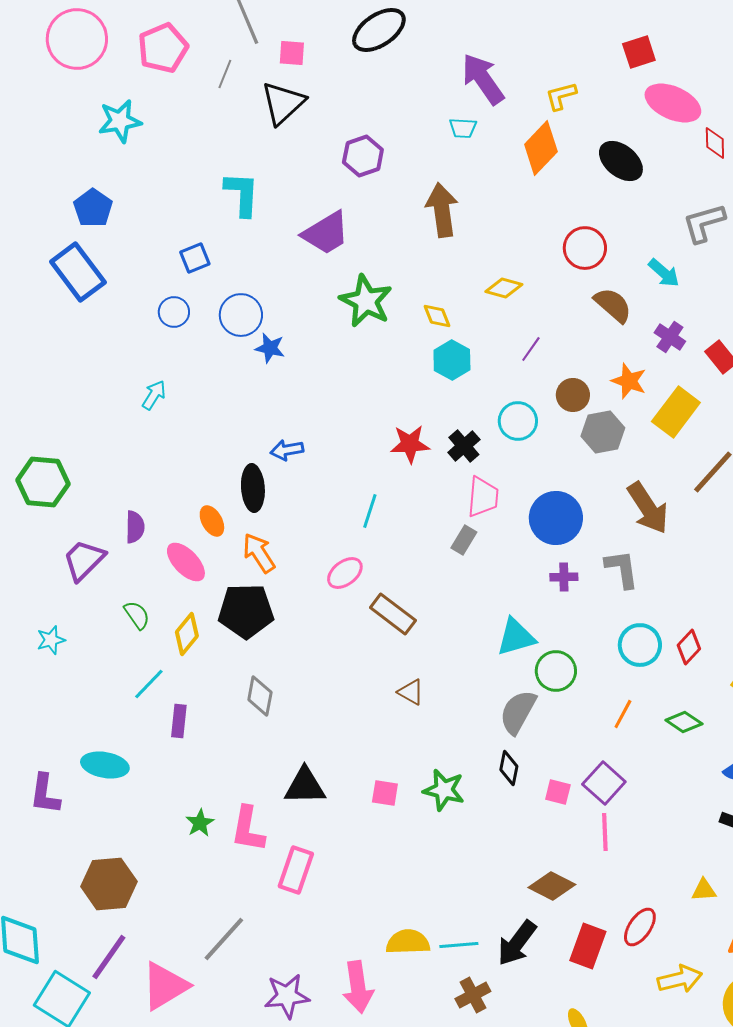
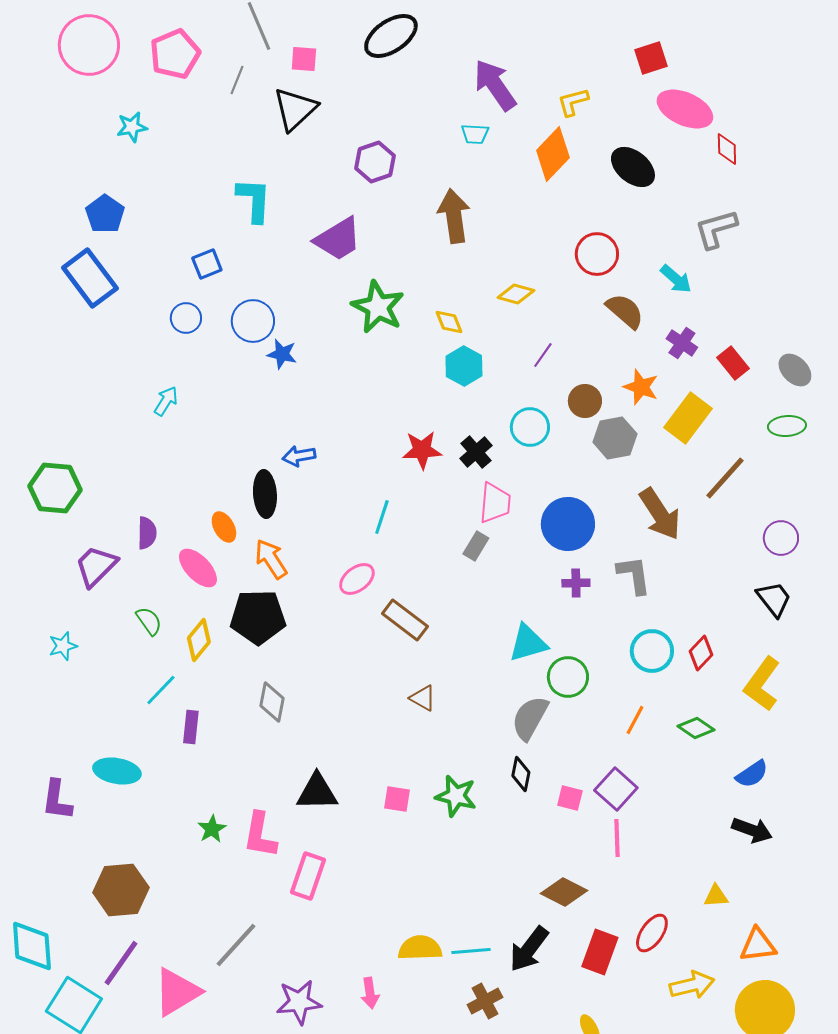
cyan star: (120, 121) -> (132, 127), size x0.7
pink arrow: (358, 987) -> (370, 993), size x0.6

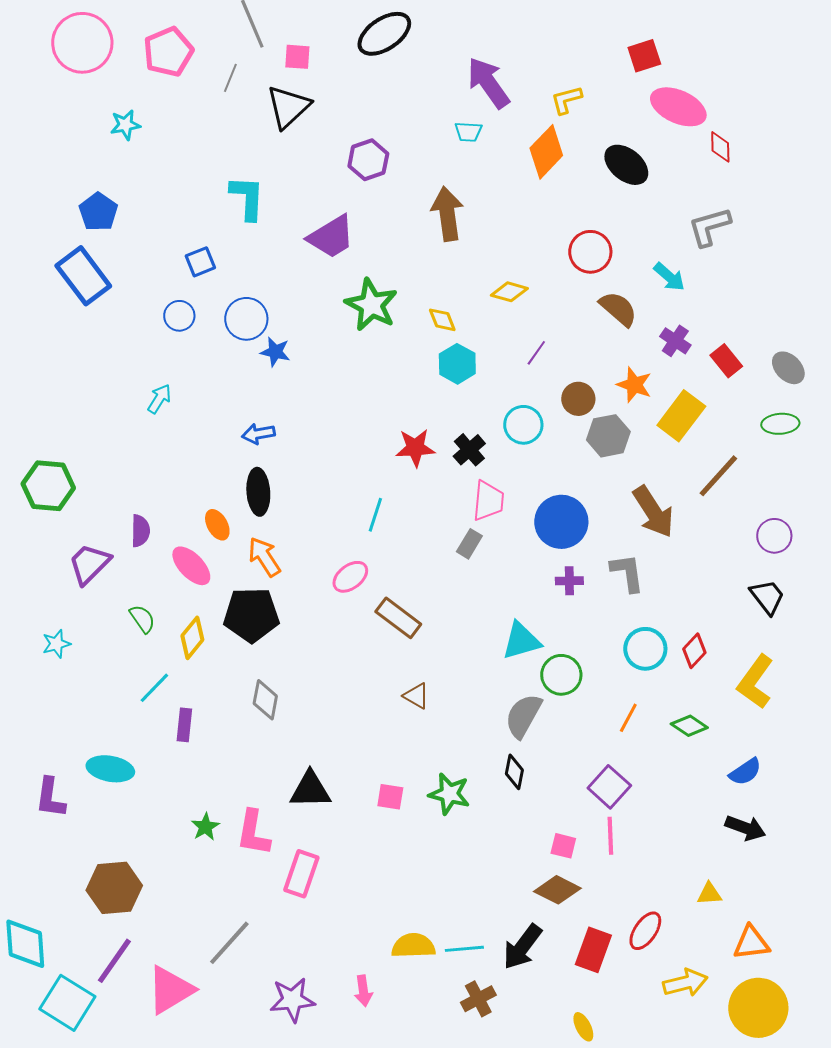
blue arrow: (299, 456) -> (258, 434), moved
pink square: (570, 798) -> (563, 846), moved

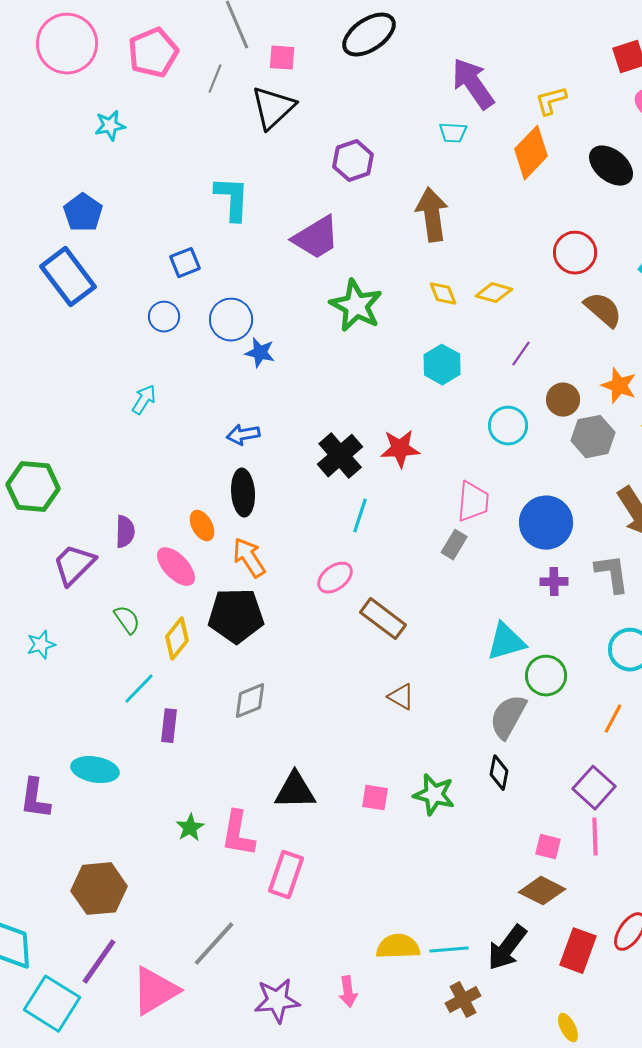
yellow diamond: (442, 320) -> (443, 294), moved
black cross: (469, 450) -> (340, 456), moved, size x1.4
gray diamond: (265, 700) -> (250, 701), turned 57

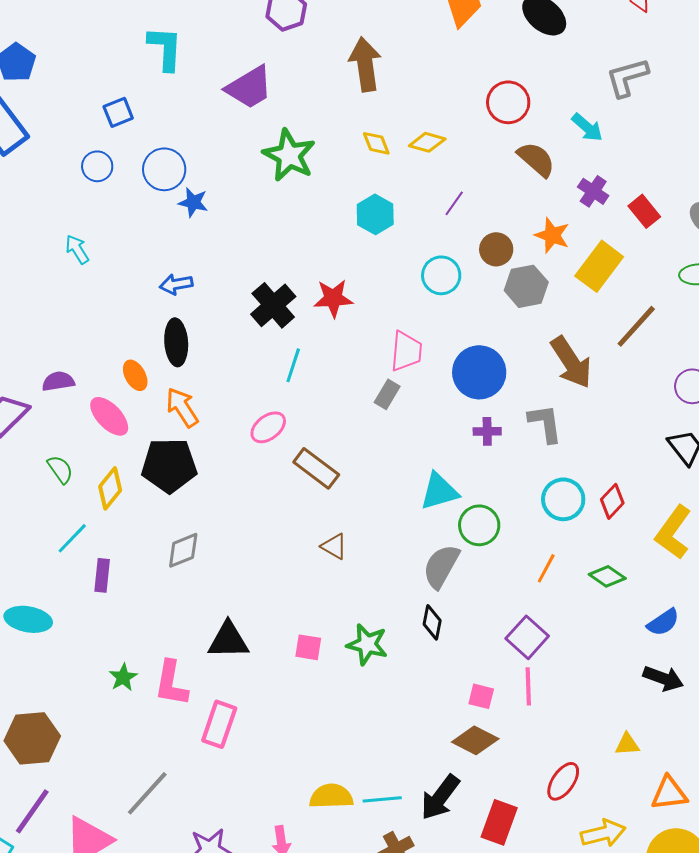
cyan arrow: (144, 400) -> (77, 249), turned -64
purple semicircle: (125, 532) -> (58, 381), turned -100
red rectangle: (578, 951) -> (499, 822), moved

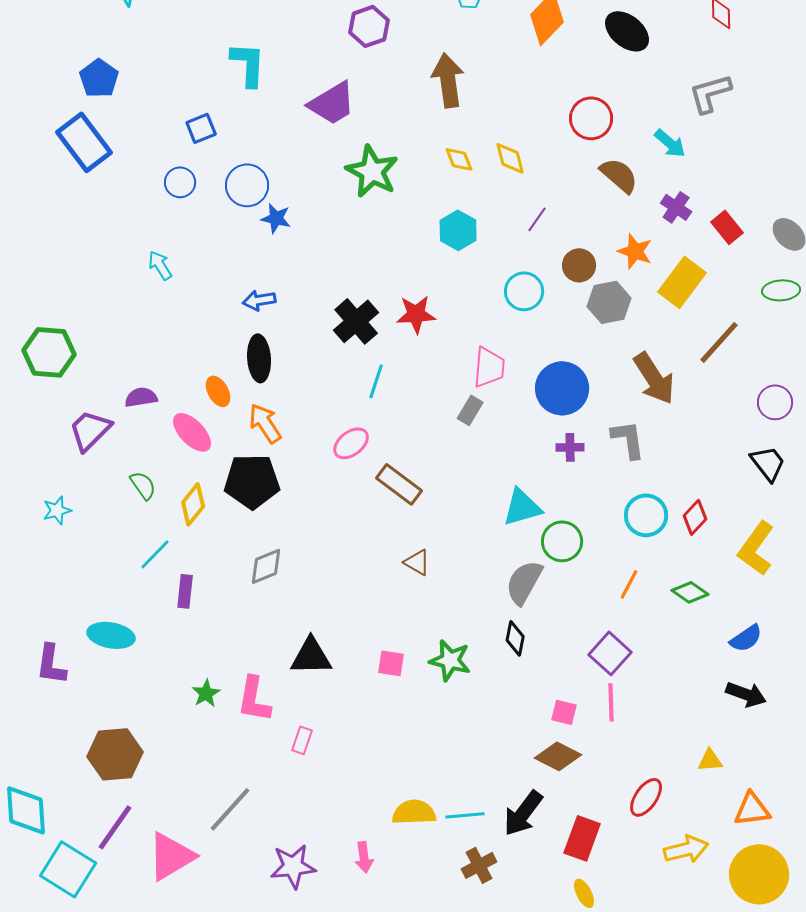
yellow diamond: (427, 142) -> (510, 158), turned 60
pink rectangle: (219, 724) -> (302, 740), size x0.6

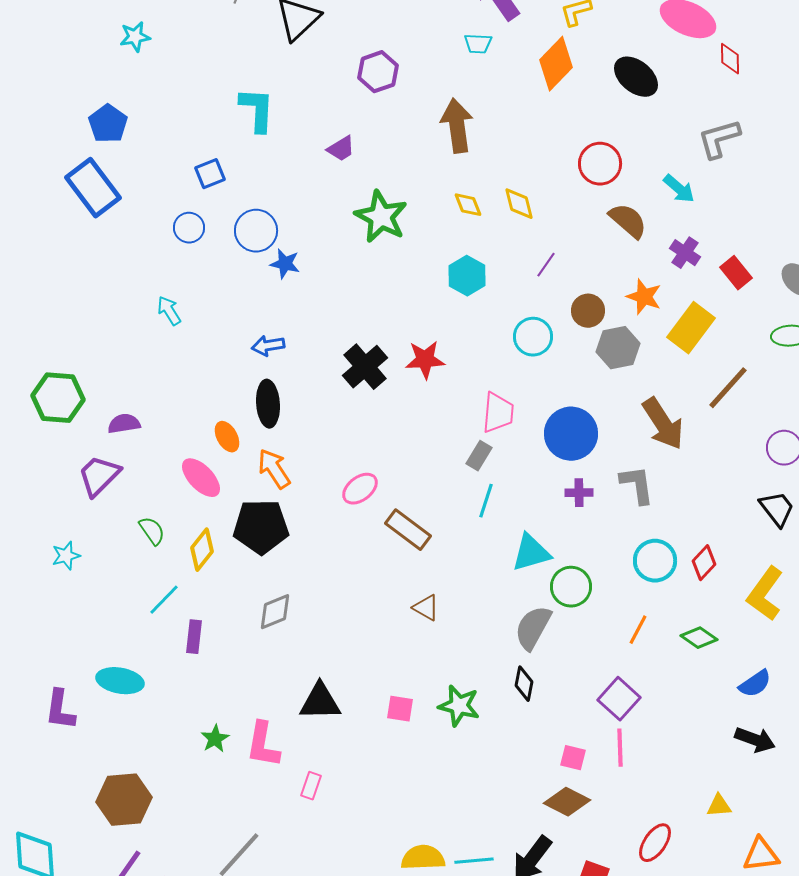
purple trapezoid: (332, 103) -> (341, 149), size x0.6
cyan line: (376, 381) -> (486, 501), moved
purple semicircle: (141, 397) -> (124, 424), moved

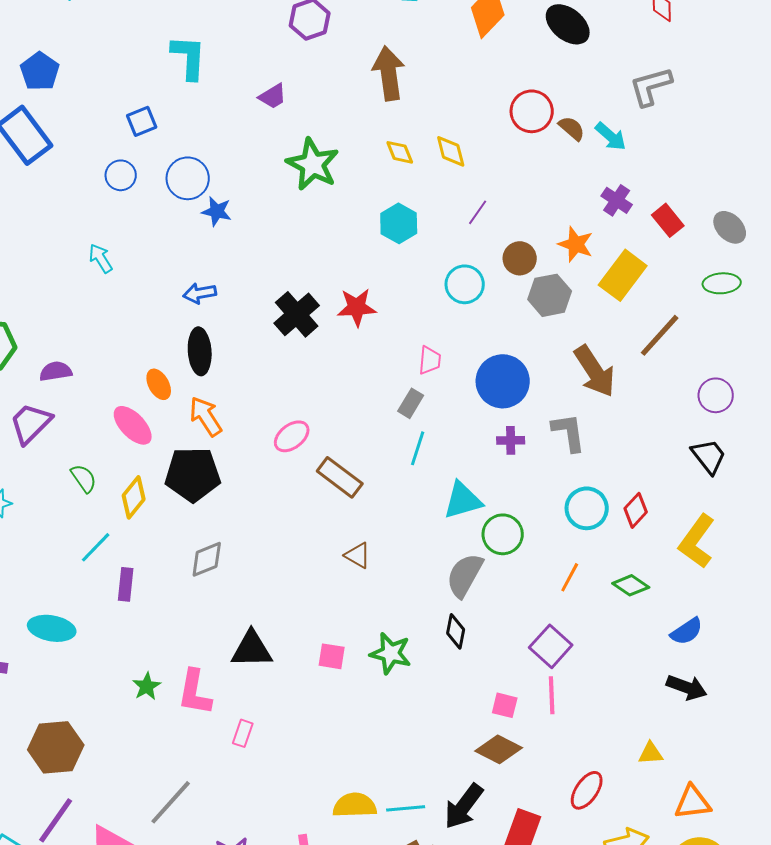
brown semicircle: (628, 221) -> (572, 128), moved, size x0.7
pink trapezoid: (498, 413) -> (430, 360), size x0.7

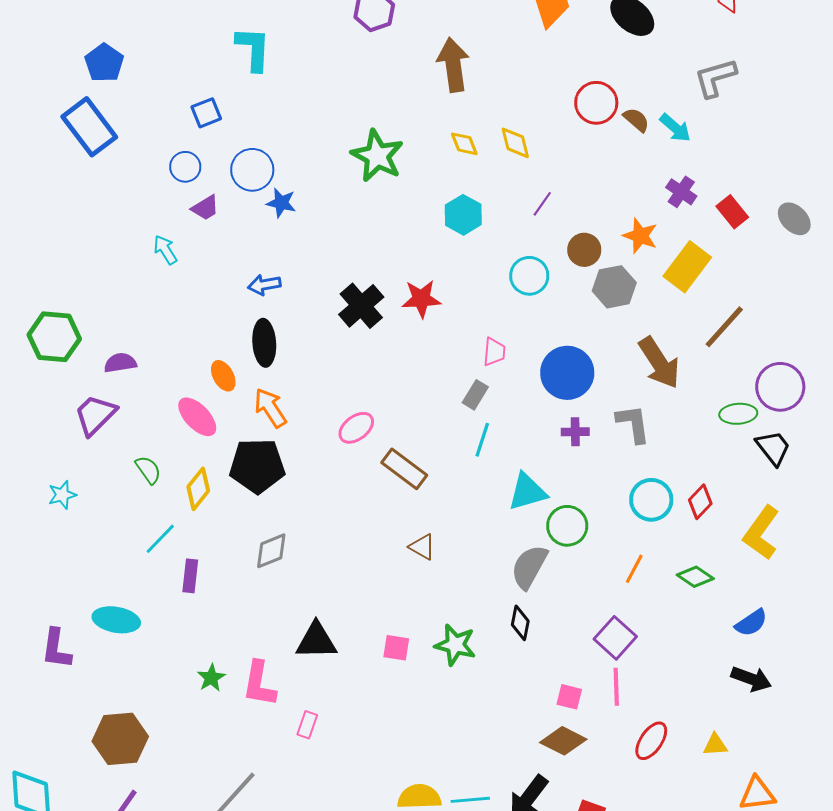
purple trapezoid: (273, 96) -> (205, 208), moved
green ellipse: (722, 283) -> (738, 414), moved
purple circle: (716, 395) -> (780, 387), size x1.4
red ellipse: (587, 790) -> (651, 741), moved

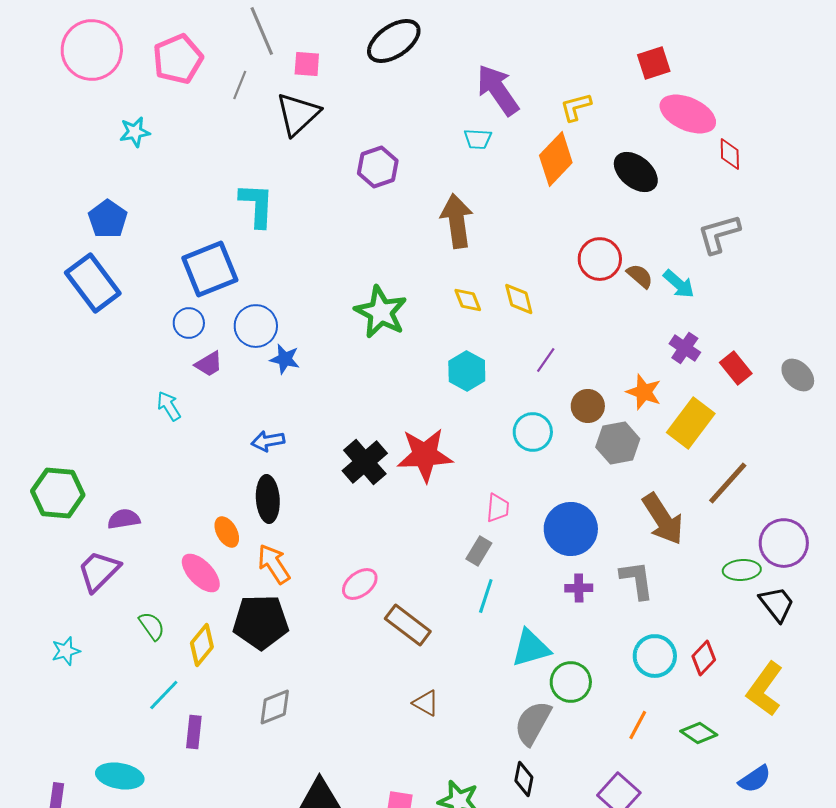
blue square: (206, 113) -> (210, 269), size x1.8
red star: (421, 299) -> (425, 455), size x1.4

